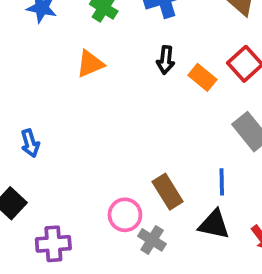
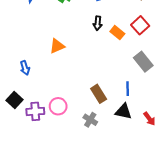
orange triangle: (90, 64) -> (57, 46), moved
pink circle: (125, 215) -> (58, 106), moved
purple cross: (53, 244) -> (35, 111), moved

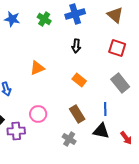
red square: (140, 25) -> (117, 48), turned -30
orange rectangle: (117, 33) -> (79, 80), moved
pink circle: (58, 106) -> (38, 114), moved

